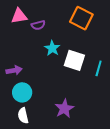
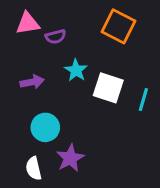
purple arrow: (14, 70) -> (32, 82), moved
cyan circle: (22, 92) -> (45, 127), moved
purple star: (64, 109) -> (70, 158), moved

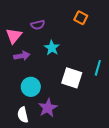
pink triangle: (28, 23) -> (14, 36), moved, turned -42
orange square: (118, 26) -> (81, 18), size x0.6
white square: (108, 88) -> (72, 78), moved

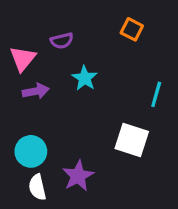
cyan line: (98, 68) -> (156, 94), moved
white square: (72, 78) -> (132, 140), moved
cyan circle: (31, 87) -> (31, 151), moved

